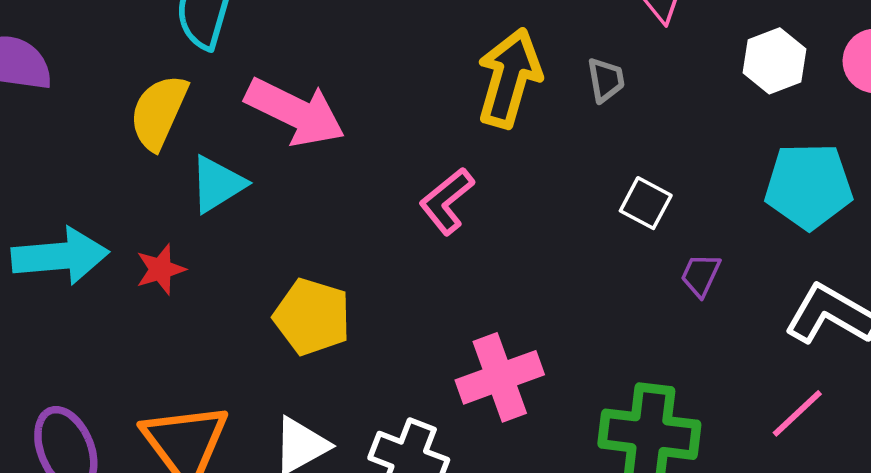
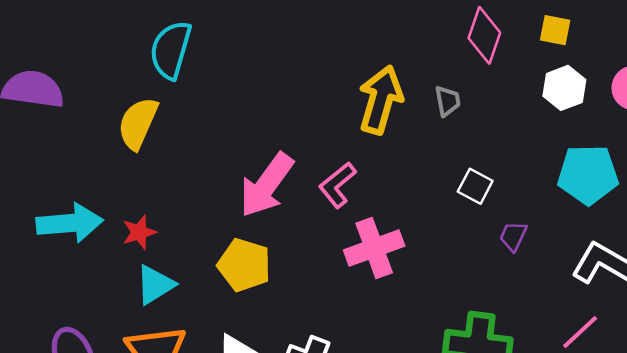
pink arrow: (295, 112) -> (267, 185), moved, turned 100
cyan triangle: (217, 184) -> (155, 285), moved
pink cross: (500, 377) -> (374, 248), moved

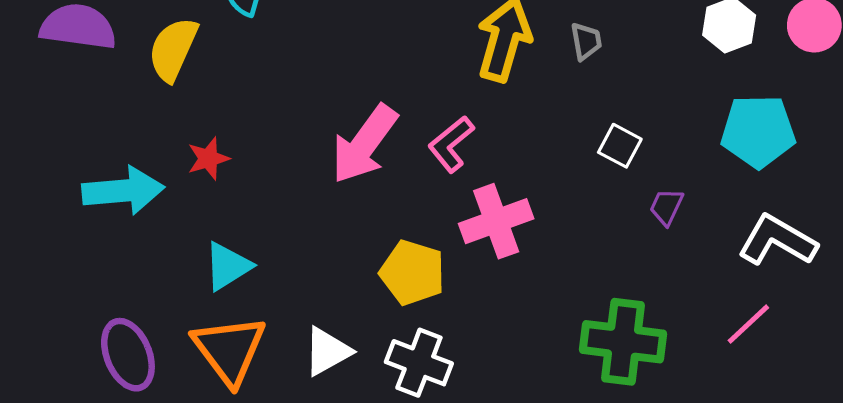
yellow semicircle: (138, 123) -> (173, 49), moved
red star: (139, 232) -> (208, 159), moved
yellow pentagon: (244, 265) -> (412, 273), moved

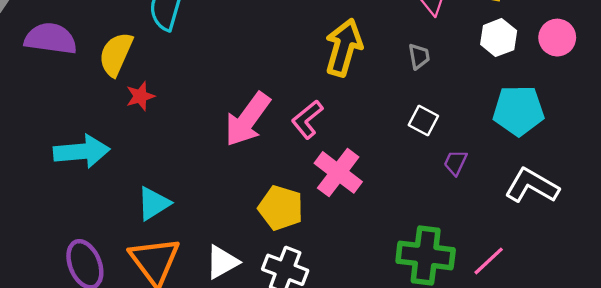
gray trapezoid: (586, 41) -> (419, 56), moved
red star: (208, 159) -> (140, 96), moved
pink cross: (496, 221) -> (338, 172), turned -33
pink line: (748, 324) -> (489, 261), moved

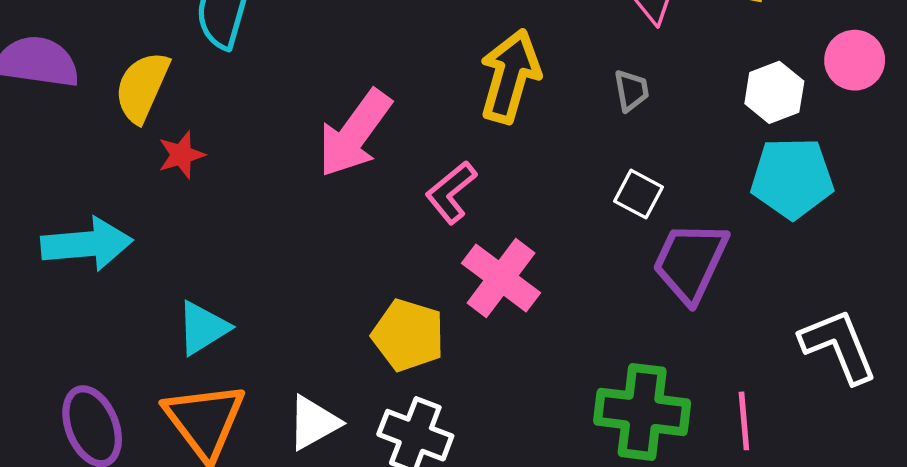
white hexagon: (499, 38) -> (774, 92), moved
pink arrow: (248, 119) -> (355, 133), moved
purple trapezoid: (455, 163) -> (690, 262), size x2.0
white L-shape: (532, 186) -> (839, 346), moved, turned 38
pink line: (489, 261) -> (744, 421), turned -52

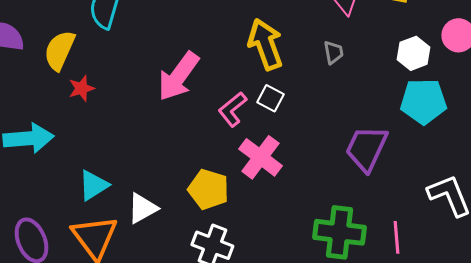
yellow arrow: (510, 76) -> (265, 44), turned -36
white square: (639, 194) -> (270, 98), moved
white triangle: (314, 423) -> (142, 208), moved

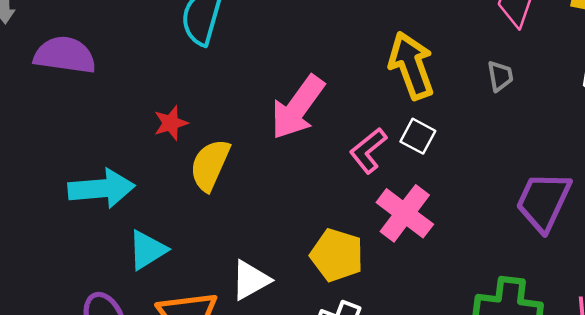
yellow semicircle: (59, 50) -> (210, 165), moved
cyan triangle: (93, 185) -> (147, 250), moved

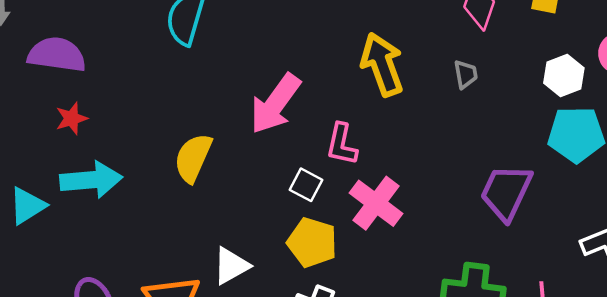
red star: (171, 123) -> (71, 118), moved
white square: (418, 136) -> (306, 185), moved
pink L-shape: (368, 151) -> (342, 144), turned -39
cyan triangle: (147, 250) -> (27, 206), moved

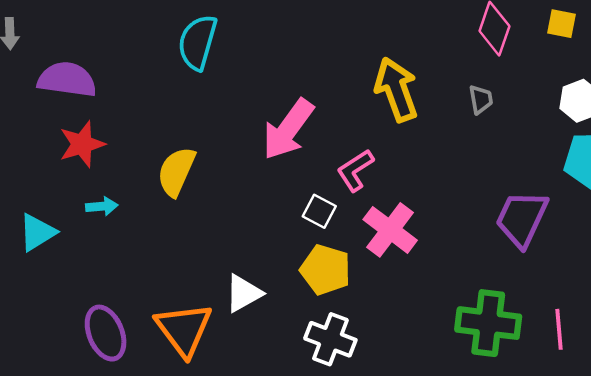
red star: (71, 118) -> (82, 144), size x1.4
pink L-shape: (342, 144) -> (355, 170), turned 45
yellow semicircle: (193, 158) -> (176, 172), moved
cyan arrow: (91, 180) -> (102, 206), size x0.5

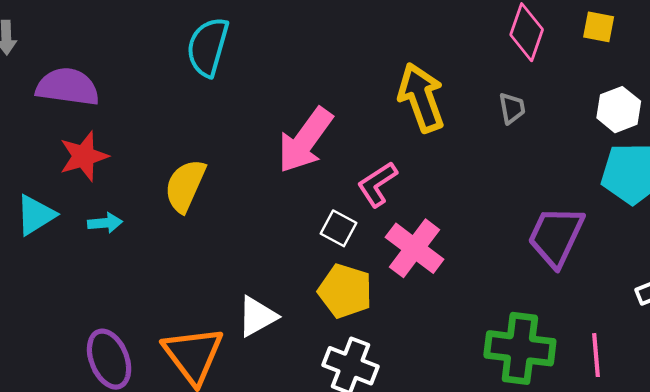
cyan triangle: (37, 232) -> (36, 215), moved

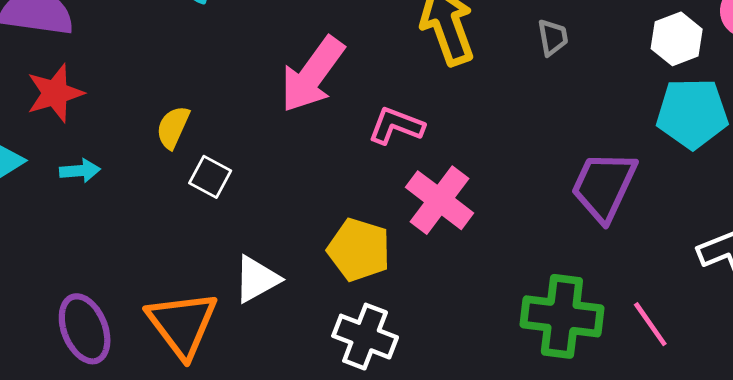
pink L-shape: (377, 184) -> (396, 126), turned 54
yellow semicircle: (185, 186) -> (173, 127), size x0.7
white square: (339, 228) -> (210, 177), moved
pink line: (596, 355) -> (650, 324), turned -30

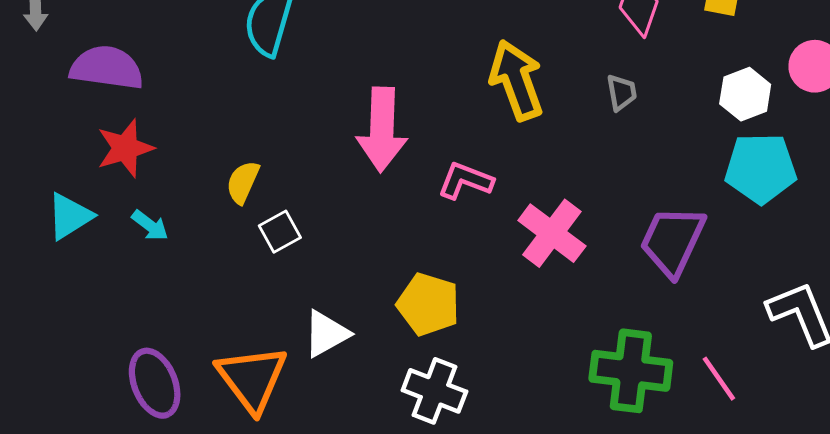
pink arrow: (312, 75) -> (382, 130), turned -34
cyan arrow: (80, 171) -> (150, 225), turned 42
white square: (210, 177) -> (280, 232), turned 33
pink cross: (440, 200) -> (552, 233), moved

